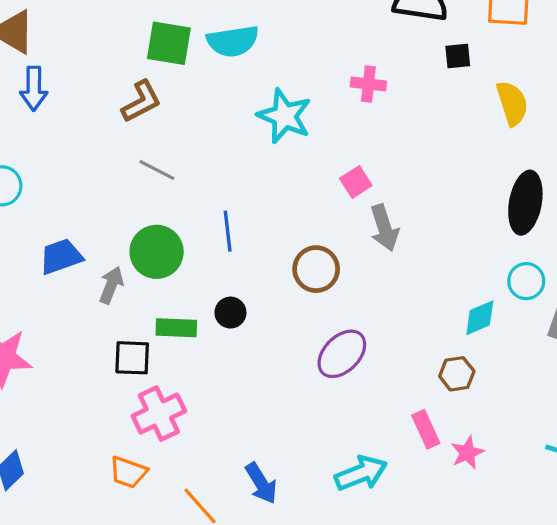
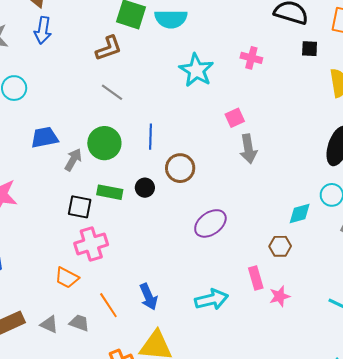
brown circle: (316, 269) -> (180, 168), moved

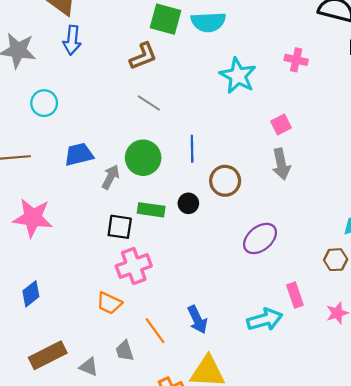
gray arrow: (248, 149) -> (281, 164), moved
pink rectangle: (256, 278) -> (295, 295), moved
gray trapezoid: (79, 323) -> (125, 351), turned -125
gray triangle: (49, 324) -> (89, 367), moved

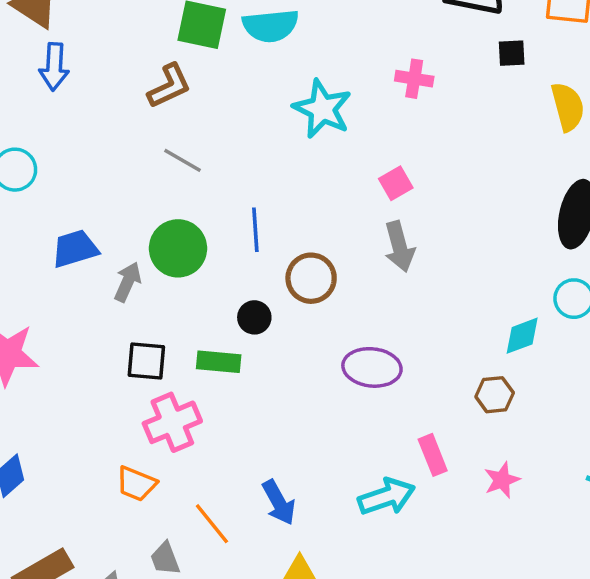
green rectangle: (151, 210) -> (219, 362), moved
purple ellipse: (260, 238) -> (372, 367), turned 48

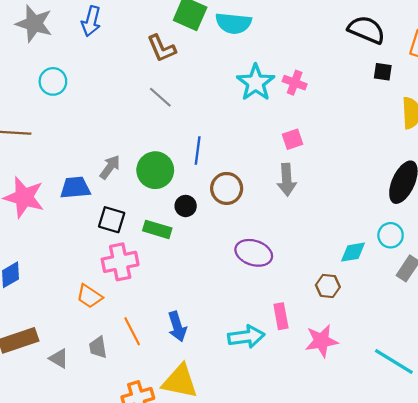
pink cross: (414, 79) -> (295, 83), moved
brown L-shape: (169, 86) -> (162, 48), turned 80
green circle: (178, 248) -> (155, 170), moved
blue trapezoid: (75, 249) -> (75, 188), moved
pink star: (502, 480) -> (322, 341), size x1.4

